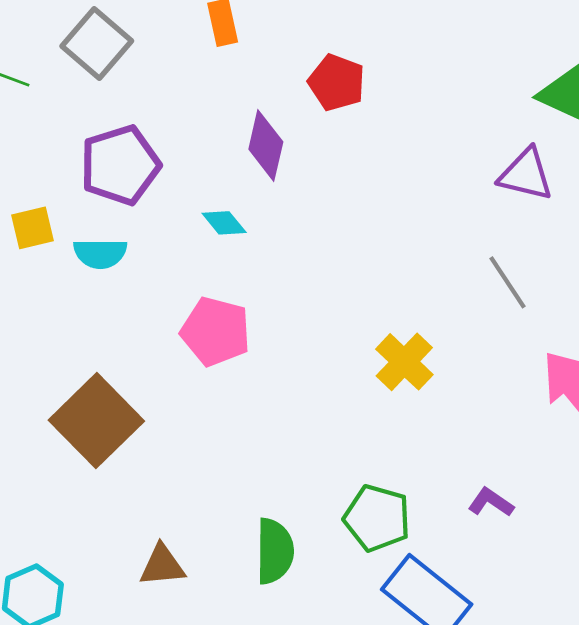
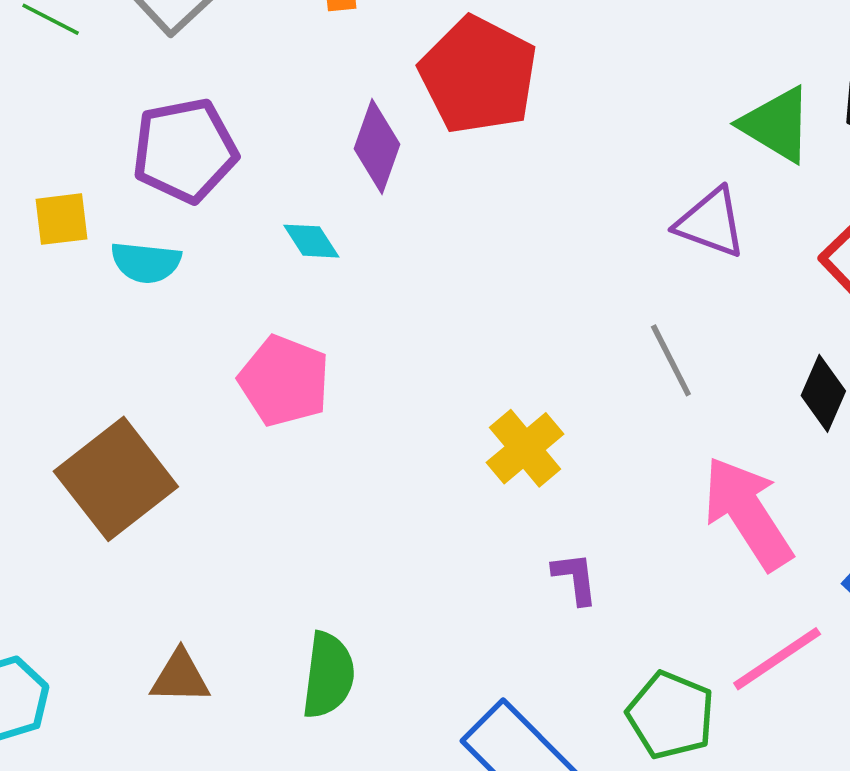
red pentagon: (337, 83) -> (478, 75), size x1.6
purple L-shape: (491, 502) -> (575, 578), moved, turned 42
green pentagon: (377, 518) -> (671, 715), moved

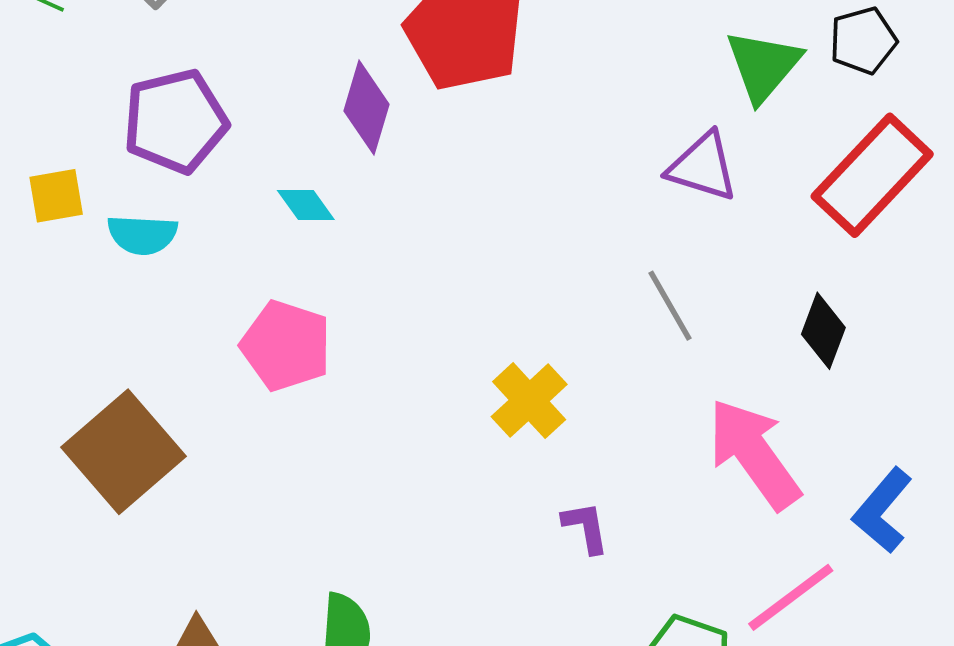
green triangle: (777, 125) -> (763, 66), turned 42

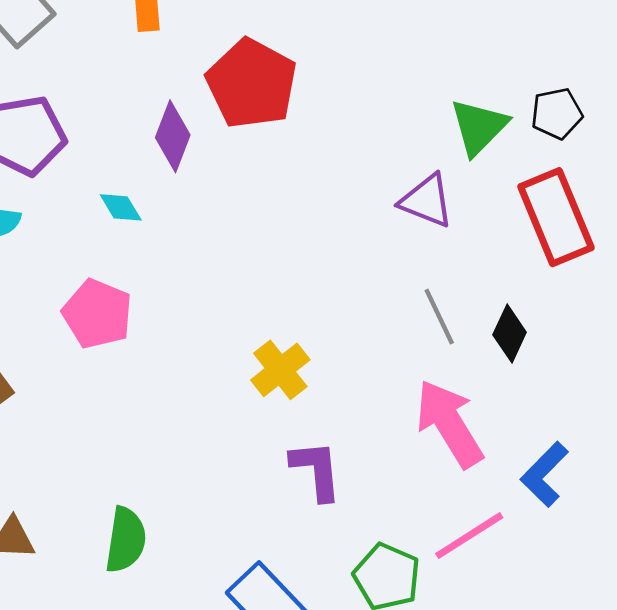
red rectangle: (872, 175) -> (556, 217), turned -70
gray line: (670, 306) -> (439, 317), moved
purple L-shape: (586, 527) -> (316, 470), size x1.5

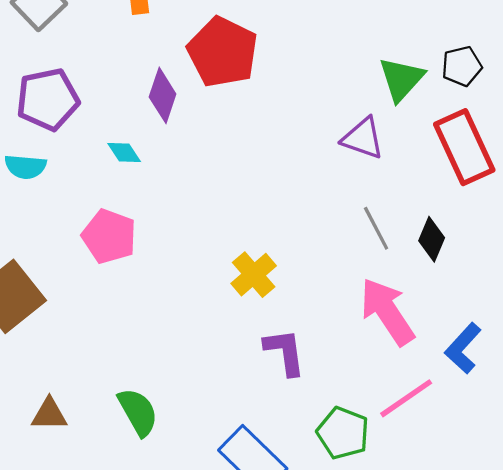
green semicircle: (126, 540) -> (138, 412), turned -36

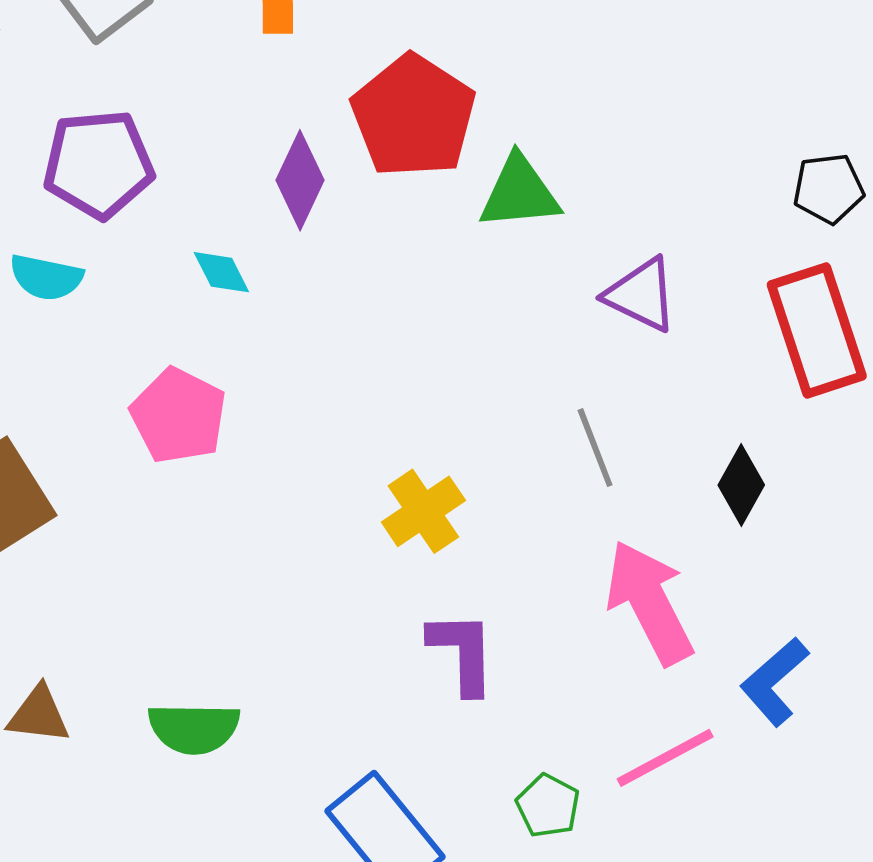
green triangle: (401, 79) -> (519, 193), moved, turned 36
gray line: (376, 228) -> (595, 448), moved
green semicircle: (138, 412) -> (194, 728), turned 114
green pentagon: (343, 433) -> (548, 806), size x0.7

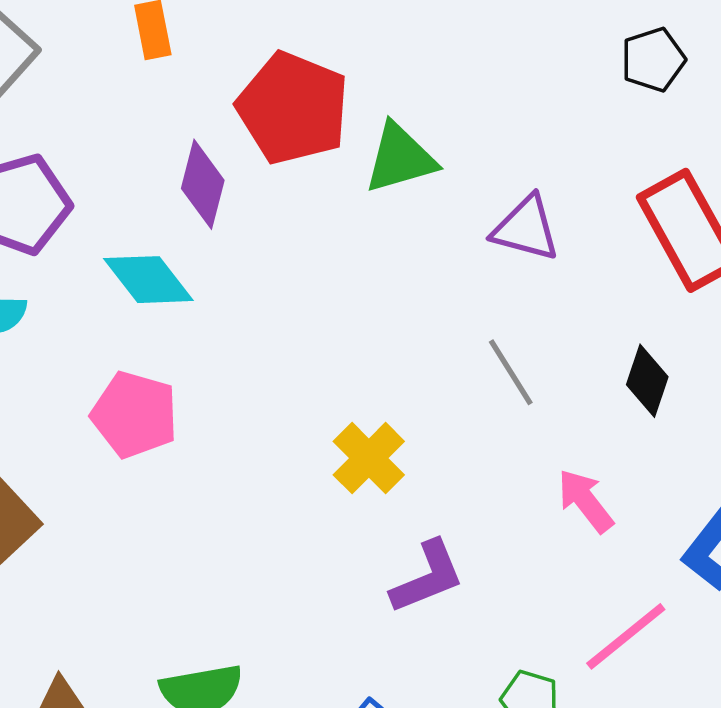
black pentagon: (828, 189) -> (653, 60), moved
cyan diamond: (221, 272) -> (148, 280), size x1.6
pink arrow: (650, 602) -> (586, 501), size x0.6
purple L-shape: (462, 652) -> (427, 577), turned 80

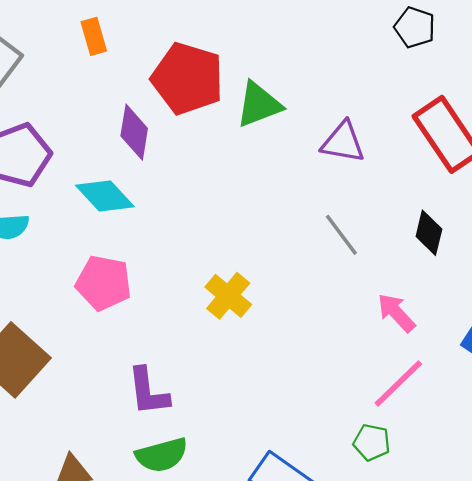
black pentagon: (653, 60) -> (415, 27), turned -30
yellow cross: (369, 458) -> (228, 296), moved
purple L-shape: (427, 577) -> (148, 392), moved, turned 110
pink line: (626, 636) -> (398, 383), moved

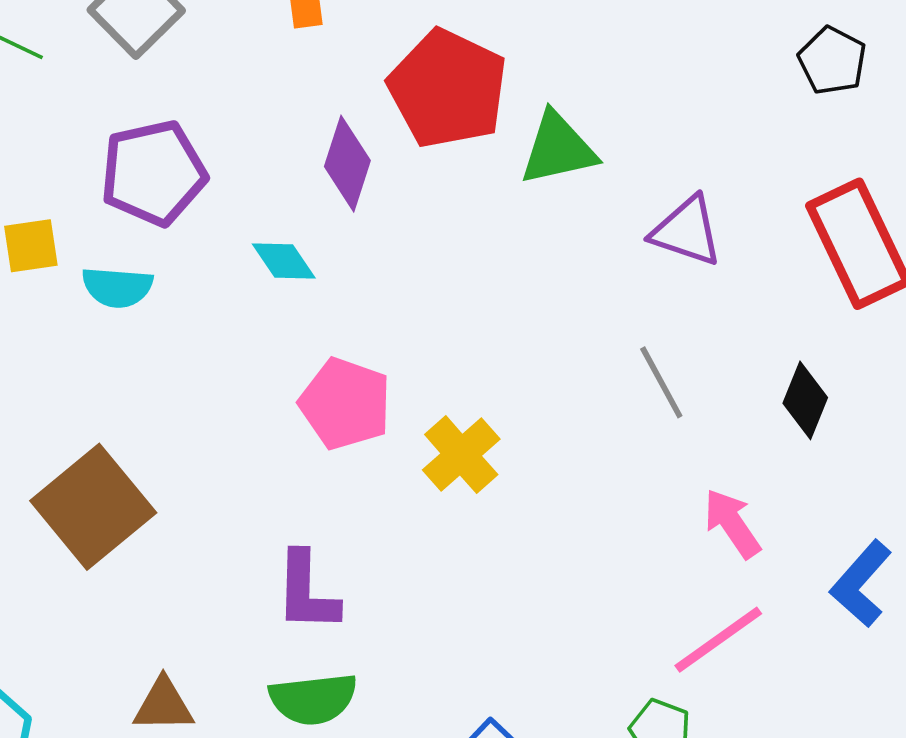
cyan diamond: (105, 196) -> (284, 261), size x0.7
pink pentagon: (104, 283) -> (345, 404), moved

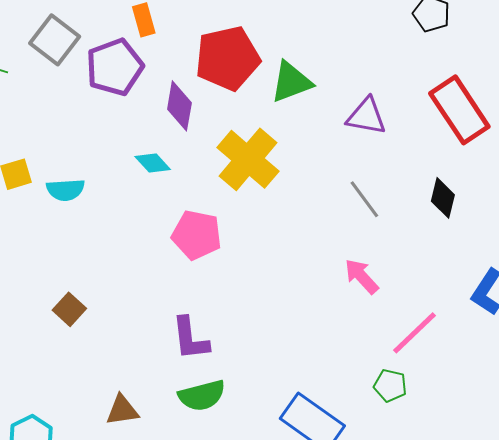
red pentagon: (448, 89) -> (228, 58), turned -30
purple pentagon: (153, 173) -> (115, 67), moved
yellow cross: (461, 455) -> (248, 159), moved, size x1.5
brown square: (93, 507) -> (69, 309), size x0.5
pink arrow: (732, 523) -> (362, 276), moved

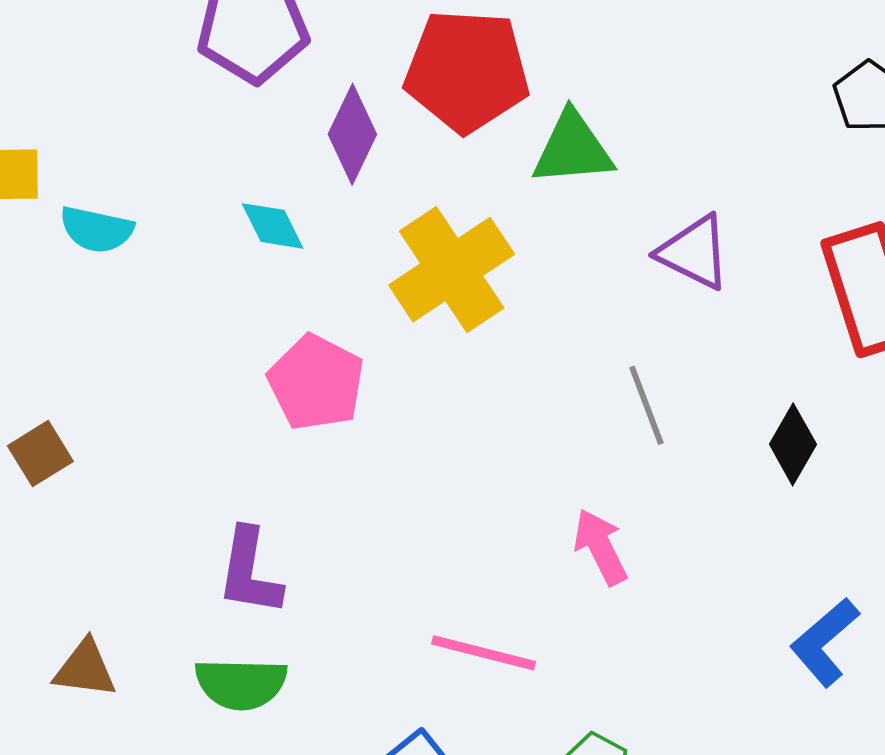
pink line: (414, 333) -> (484, 653), moved, turned 42

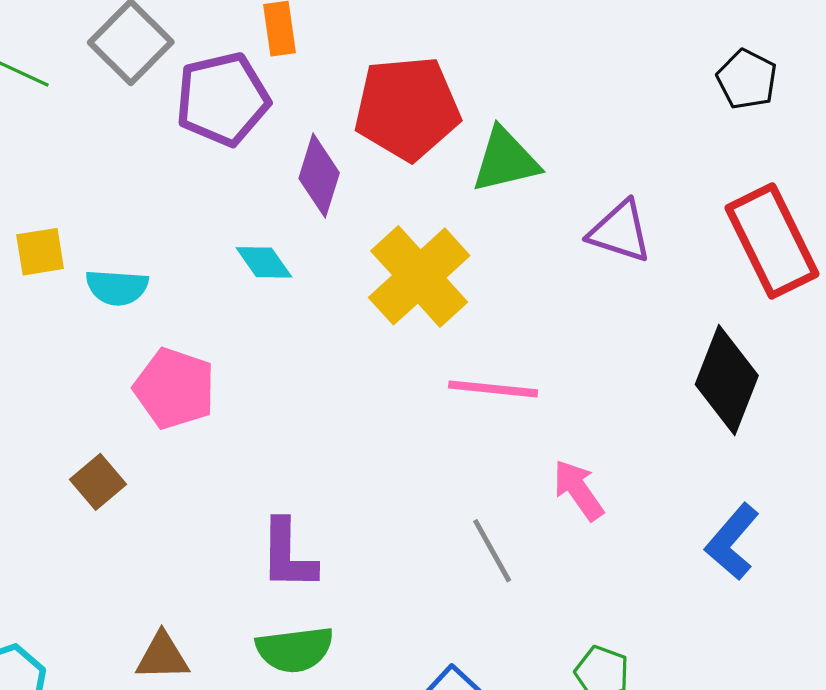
pink pentagon: (316, 383) -> (175, 388), moved
gray line: (646, 405) -> (492, 551), moved
black diamond: (793, 444) -> (727, 380), size x1.6
blue L-shape: (825, 642) -> (732, 542), moved
pink line: (484, 653) -> (493, 389), moved

